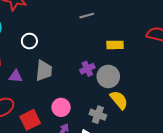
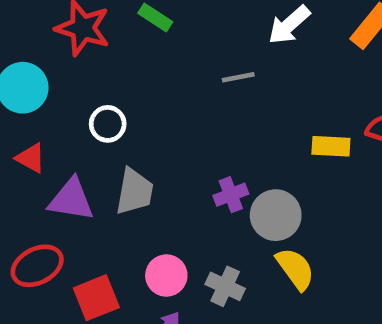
yellow rectangle: (115, 45) -> (331, 146), moved
purple triangle: (16, 76) -> (71, 200), size x1.5
gray cross: (98, 115) -> (225, 286), moved

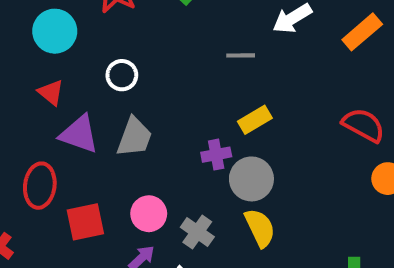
yellow rectangle: (331, 146) -> (255, 120), moved, turned -44
red ellipse: (37, 266) -> (40, 186), turned -66

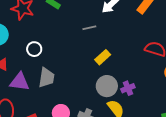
purple cross: (216, 155) -> (128, 88), moved

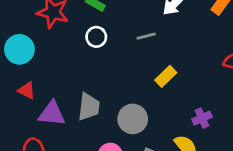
white circle: (34, 49) -> (96, 37), moved
gray circle: (107, 86) -> (133, 119), moved

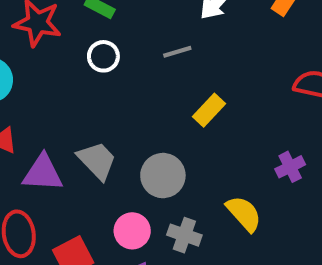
gray trapezoid: (89, 107) -> (97, 161), turned -48
purple cross: (202, 118) -> (290, 167), moved

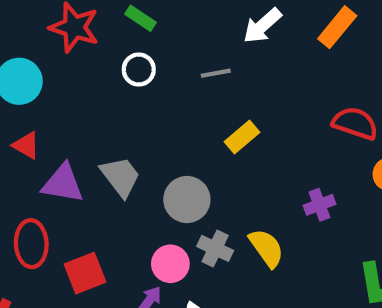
pink circle: (132, 231) -> (170, 264), moved
gray cross: (184, 235) -> (215, 248), moved

